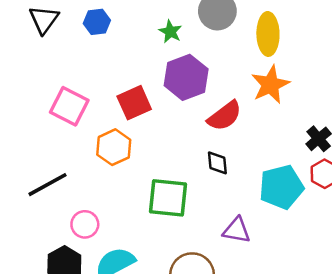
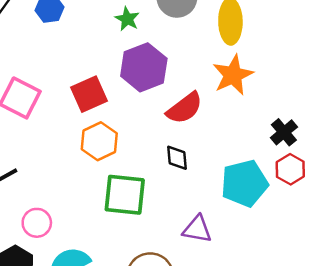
orange hexagon: (114, 147) -> (99, 141), moved

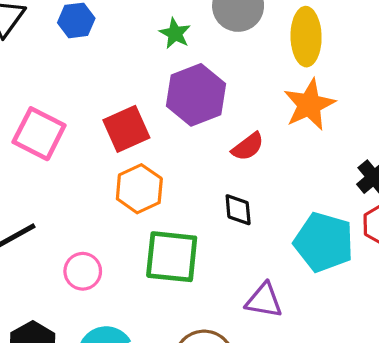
red semicircle: (185, 108) -> (248, 147), size x0.7
cyan pentagon: (244, 183) -> (324, 242), turned 30
pink circle: (37, 223) -> (83, 271), moved

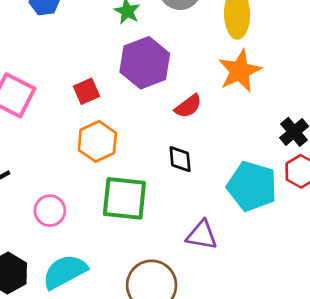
red square: (126, 129) -> (86, 91), size x0.7

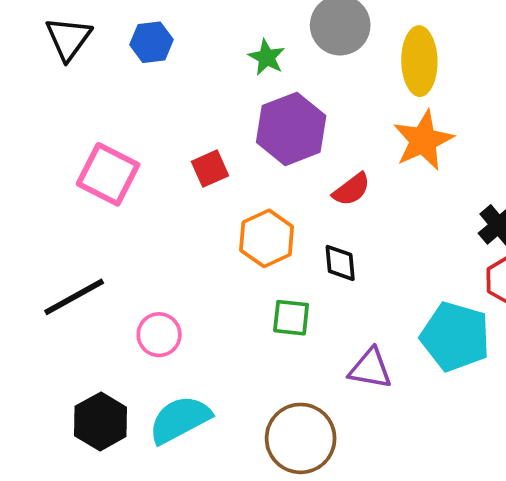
orange hexagon: (97, 141) -> (267, 238), moved
cyan pentagon: (252, 186) -> (455, 337), moved
green square: (124, 198) -> (291, 318), moved, size x0.6

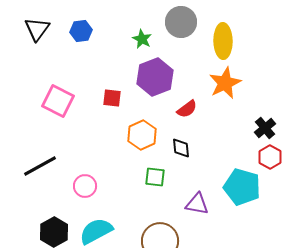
red square: (210, 169) -> (112, 98), turned 30

